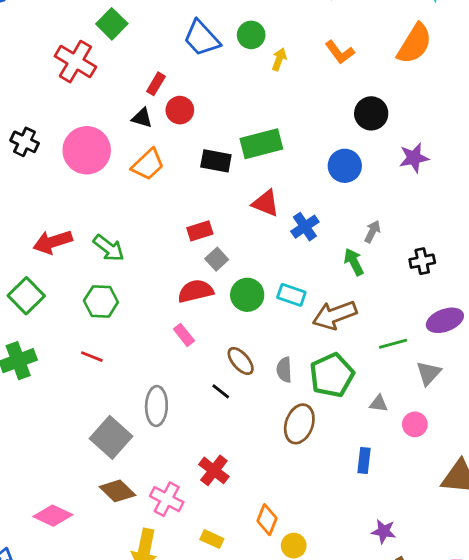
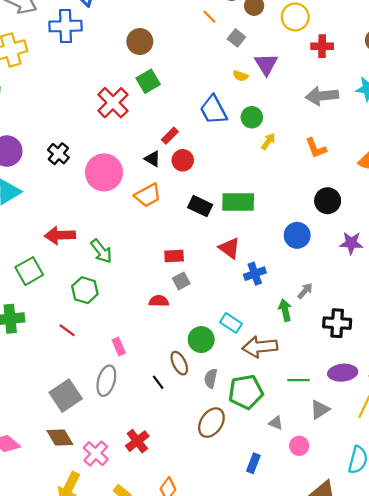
black cross: (422, 261) -> (337, 323), size x1.4
red semicircle: (196, 291) -> (159, 301), size x0.7
green circle: (247, 295) -> (201, 340), moved
pink rectangle: (184, 335) -> (119, 347), moved

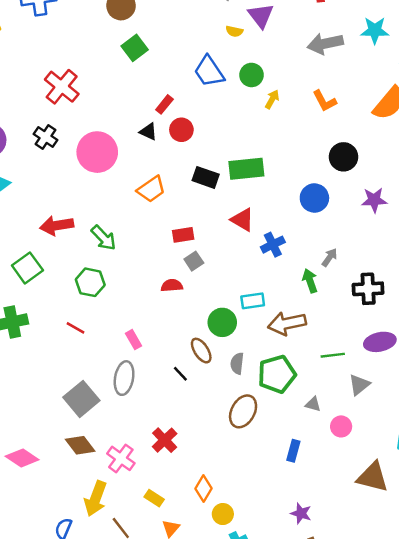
red cross: (113, 103) -> (62, 87), moved
orange trapezoid: (148, 195) -> (151, 189), moved
cyan rectangle: (231, 323) -> (253, 301), turned -35

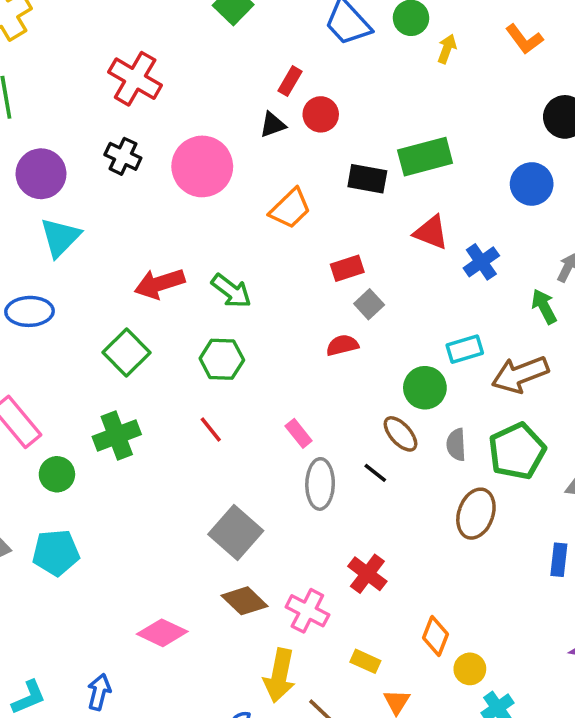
black triangle: (148, 132) -> (273, 125), turned -36
red line: (75, 328) -> (211, 430), turned 30
gray ellipse: (124, 378) -> (320, 484), moved

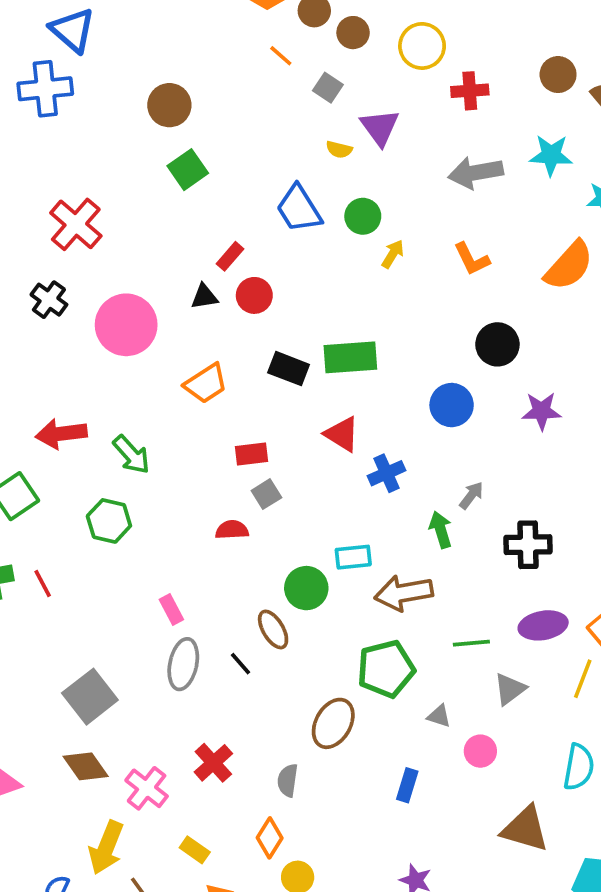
red line: (211, 430) -> (43, 583), moved
gray semicircle: (456, 445) -> (288, 780), moved

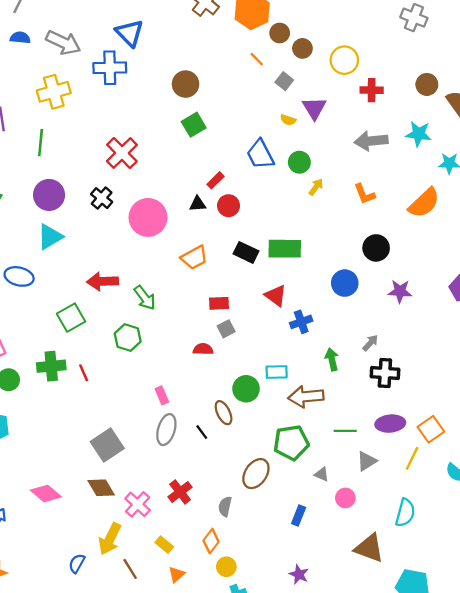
gray arrow: (471, 495) -> (370, 343), moved

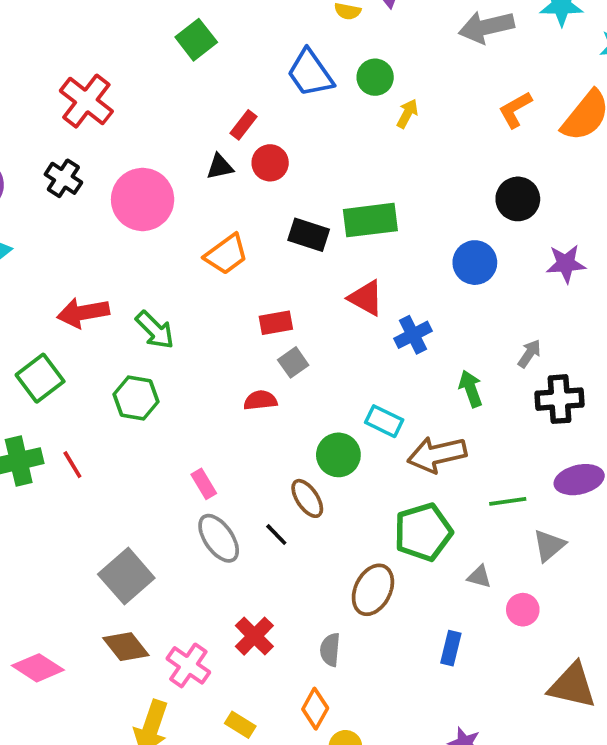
orange L-shape: (364, 194) -> (515, 110), moved, turned 90
cyan rectangle: (277, 372) -> (384, 421), turned 35
gray ellipse: (166, 430) -> (219, 538), turned -44

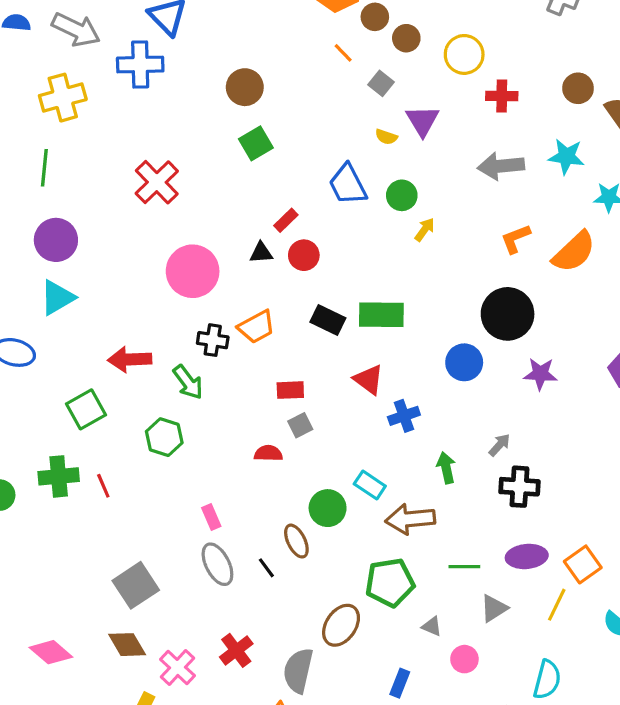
black cross: (63, 178) -> (213, 340), moved, turned -32
black circle: (518, 199) -> (508, 314), size x1.4
gray semicircle: (330, 650) -> (298, 671), size x1.6

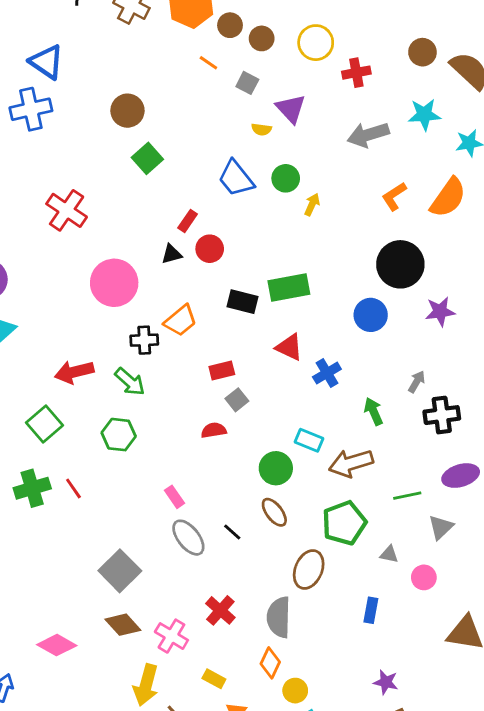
brown ellipse: (296, 541) -> (274, 512), moved

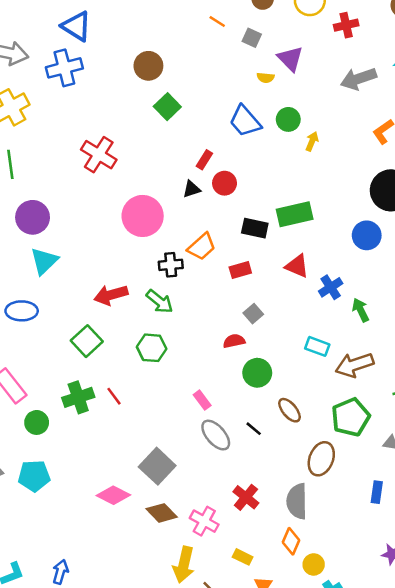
red rectangle: (222, 370) -> (240, 270), moved
green arrow: (374, 411) -> (361, 310), moved
green circle: (276, 468) -> (257, 373), moved
pink diamond: (57, 645) -> (113, 495), moved

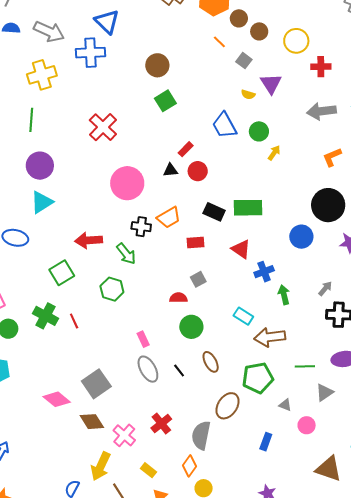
green cross: (78, 397) -> (45, 316), turned 35

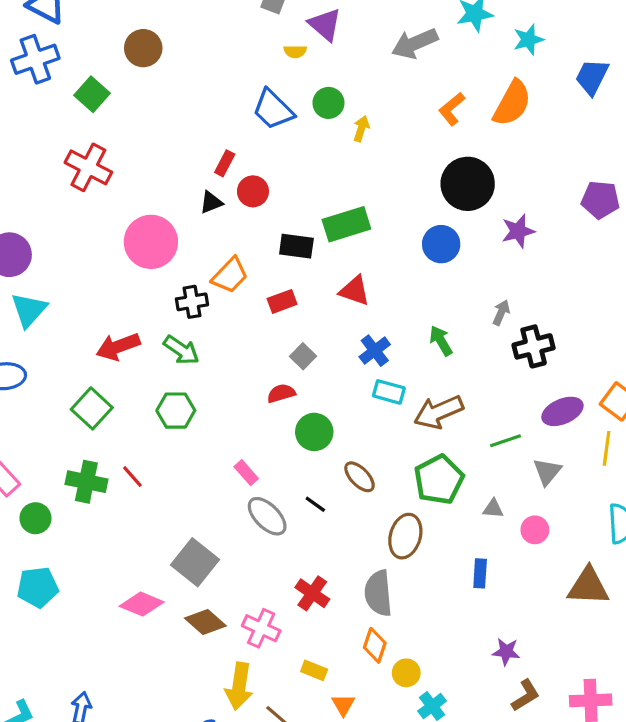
green square: (165, 101) -> (92, 94), moved
blue cross: (264, 272) -> (375, 351), moved

